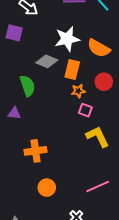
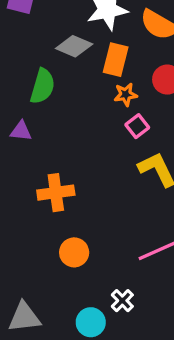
green semicircle: (27, 86) -> (43, 86), turned 35
pink square: (85, 110) -> (137, 126), turned 32

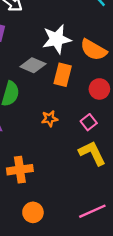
orange star: (126, 95) -> (50, 119), moved
pink square: (137, 126) -> (89, 122), moved

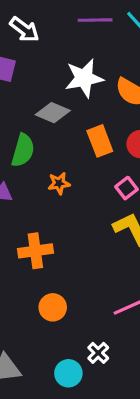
orange rectangle: (63, 75) -> (100, 141), moved, turned -35
orange star: (50, 119) -> (59, 183), moved

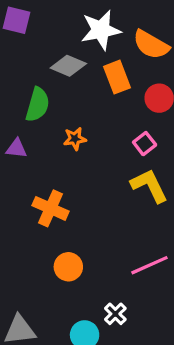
orange rectangle: (100, 141) -> (117, 77), moved
orange cross: (35, 251) -> (50, 208), turned 32

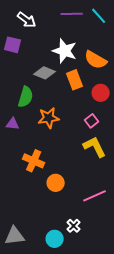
white star: (101, 30) -> (65, 51), turned 30
orange star: (75, 139) -> (49, 118), size x1.5
orange circle: (68, 267) -> (56, 183), moved

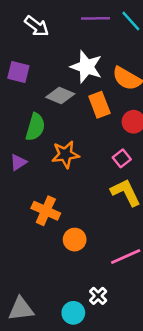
purple square: (13, 45) -> (18, 72), moved
purple triangle: (13, 124) -> (18, 162), turned -40

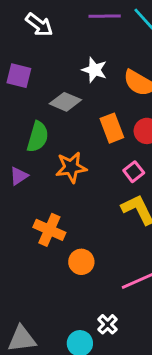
white star: (86, 67) -> (94, 70), size x0.7
orange rectangle: (99, 105) -> (112, 128), moved

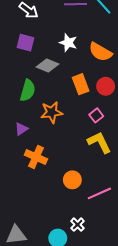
purple square: (19, 76) -> (26, 43), moved
purple triangle: (19, 176) -> (21, 129), moved
orange circle: (81, 262) -> (72, 180), moved

